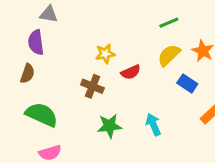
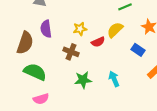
purple semicircle: (36, 42) -> (46, 29), moved
yellow semicircle: (169, 55) -> (115, 30), moved
brown semicircle: (27, 74) -> (25, 43), size x1.6

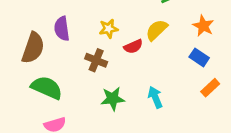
blue rectangle: (138, 50) -> (199, 57), moved

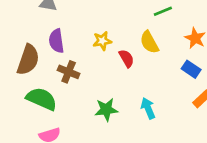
yellow semicircle: (157, 30) -> (149, 42), turned -75
red semicircle: (133, 46) -> (126, 58), turned -96
brown cross: (96, 60) -> (69, 72), moved

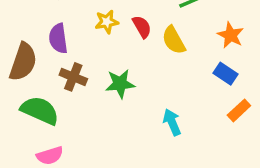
yellow star: (102, 41) -> (107, 22), moved
red semicircle: (126, 58) -> (142, 27), moved
green star: (106, 110) -> (120, 84), moved

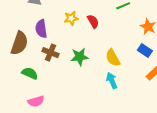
yellow semicircle: (174, 40) -> (113, 58), moved
green semicircle: (40, 110) -> (30, 73), size x0.7

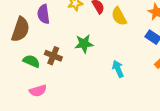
brown cross: (51, 53) -> (53, 56), moved
yellow semicircle: (113, 58) -> (119, 16), moved

